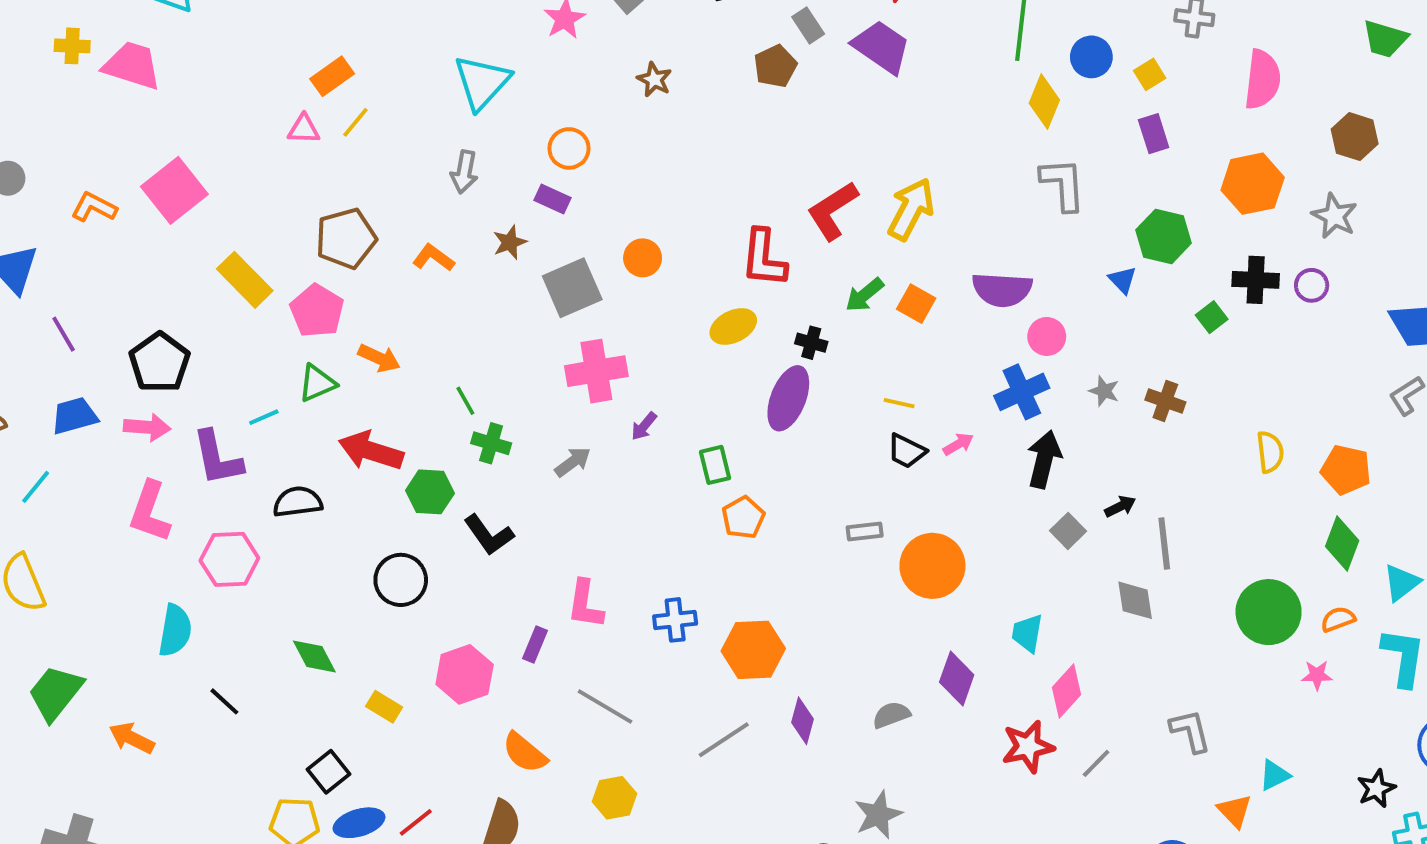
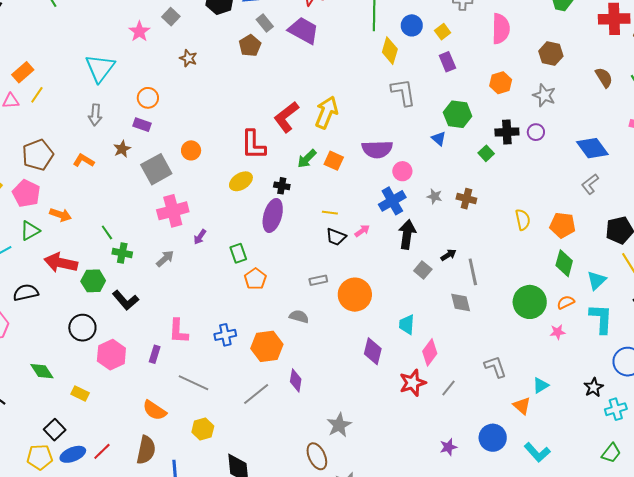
orange hexagon: (1253, 184) -> (501, 83), size x0.7
pink hexagon: (465, 674) -> (111, 355), moved
gray semicircle: (891, 715) -> (299, 317), moved, turned 42

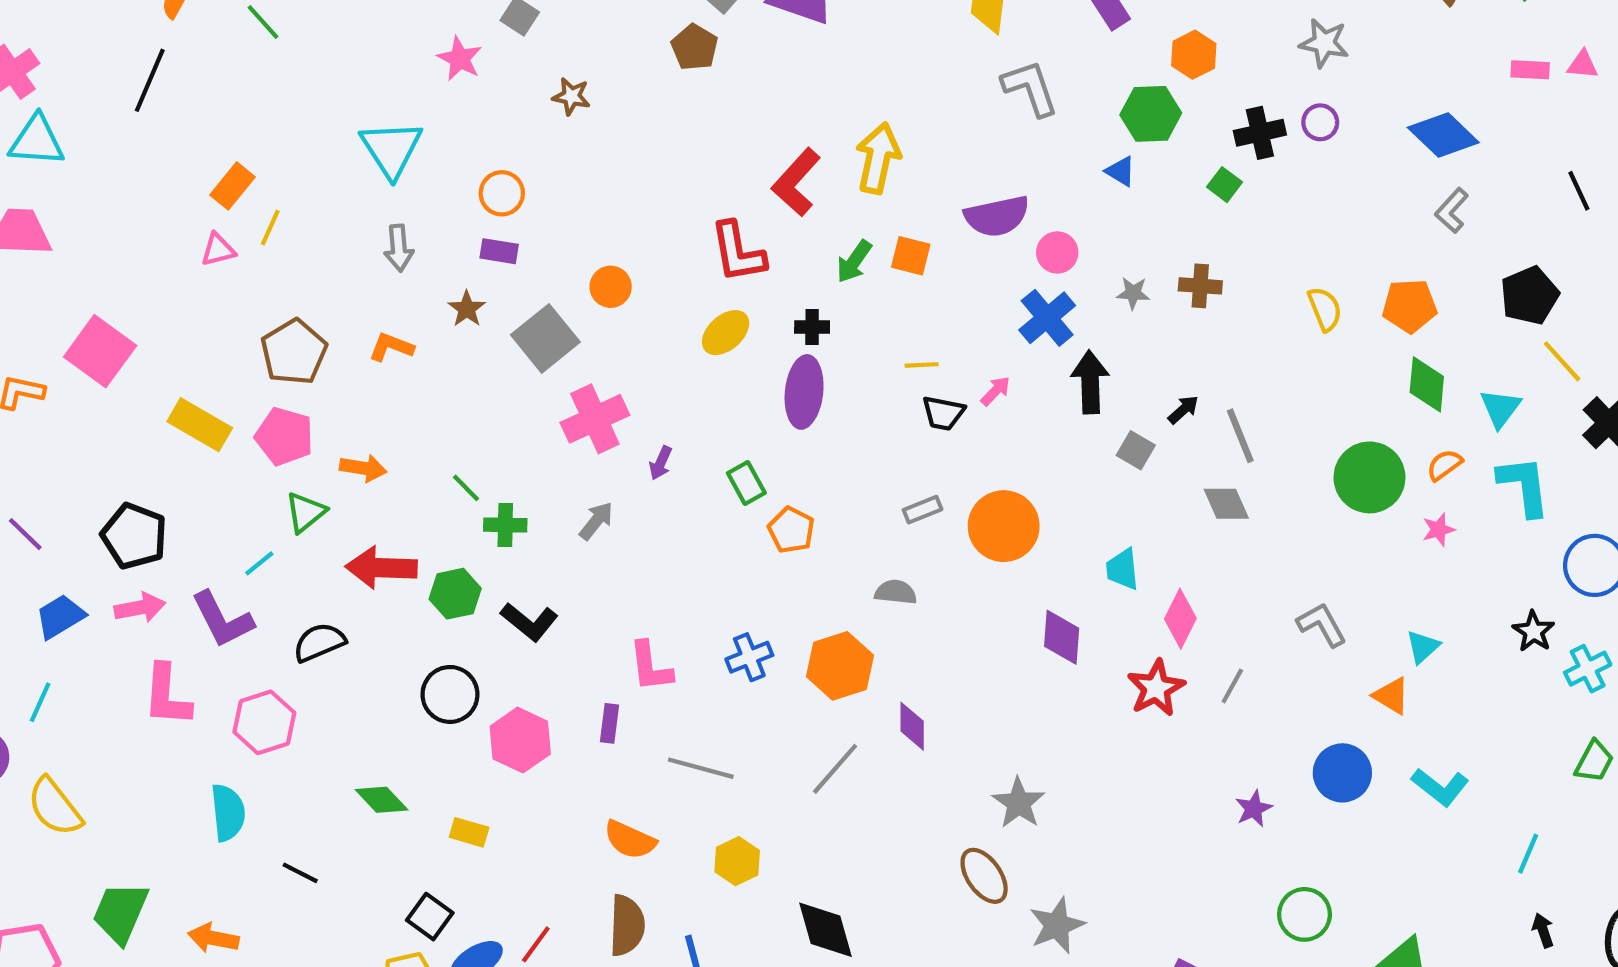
orange hexagon: (501, 83) -> (1194, 55), moved

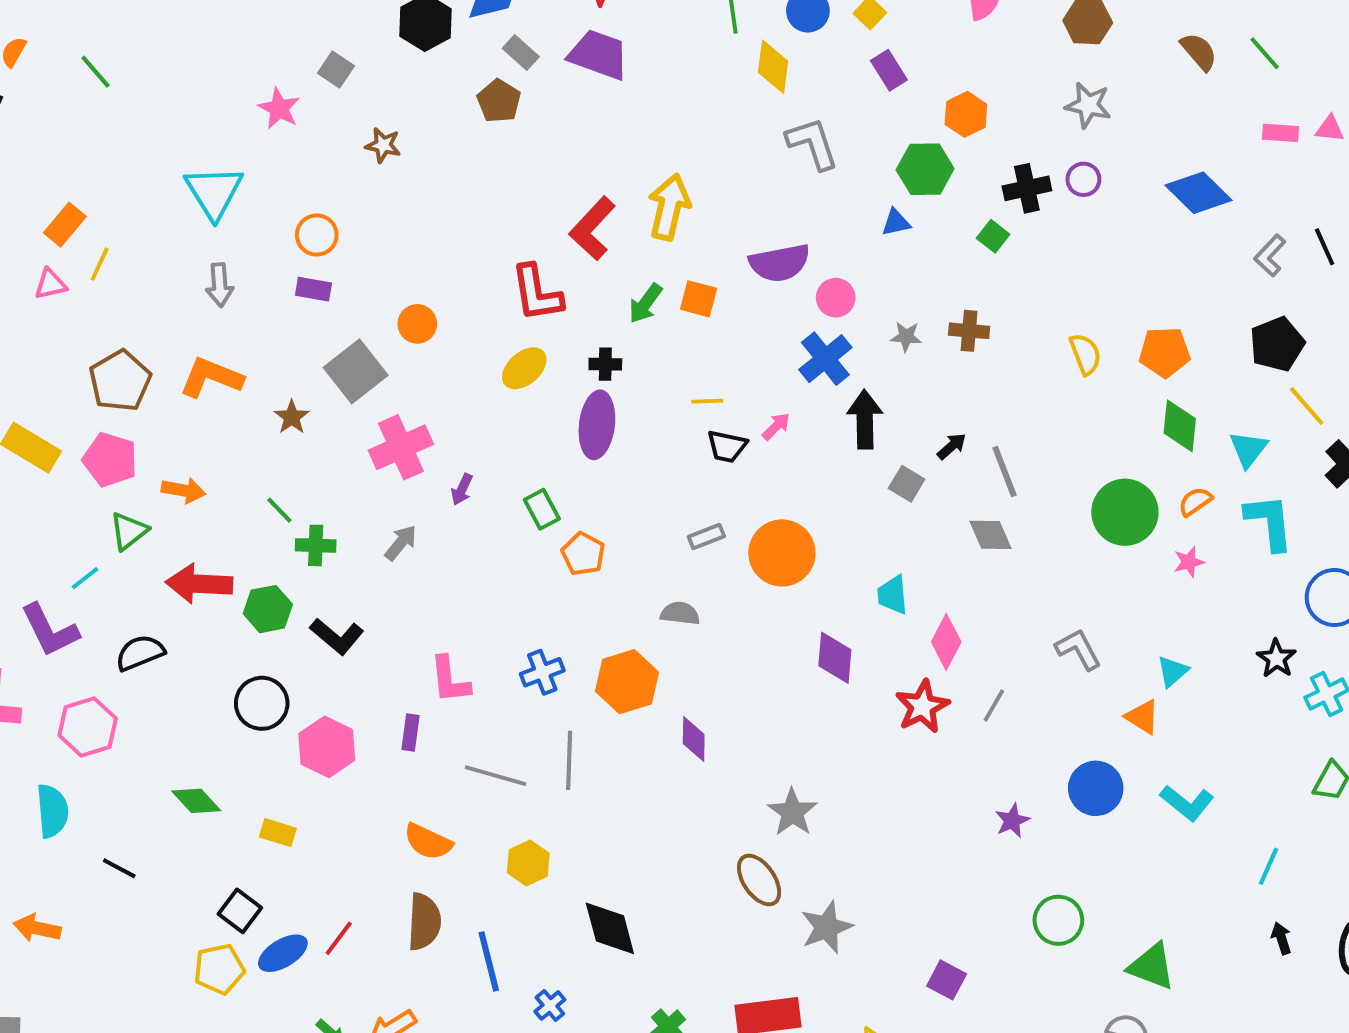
blue triangle: (1120, 171) -> (896, 223), turned -44
gray L-shape: (1452, 211) -> (1270, 256), moved
brown star: (467, 309) -> (292, 417), moved
orange L-shape: (391, 347) -> (211, 377), size x1.5
gray line: (835, 769) -> (569, 760), moved, turned -40

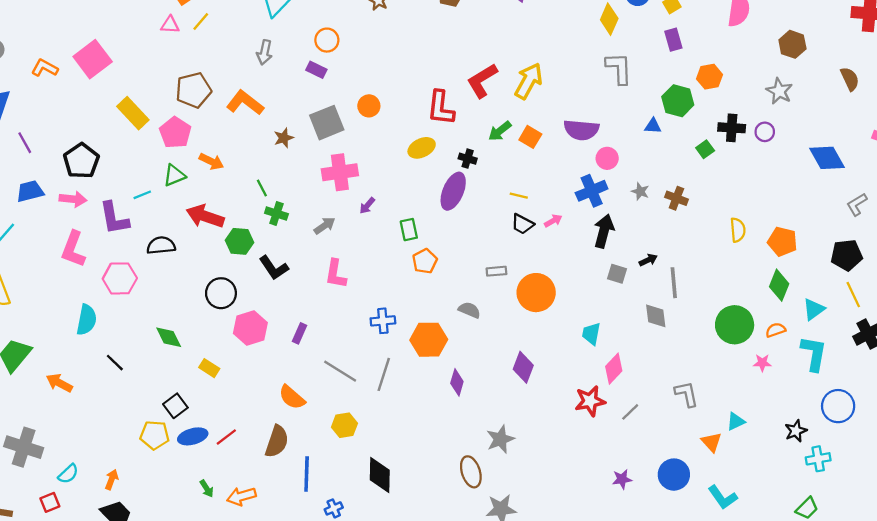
gray square: (907, 484) -> (617, 274), turned -30
purple diamond: (835, 658) -> (523, 367), moved
pink L-shape: (450, 680) -> (336, 274), moved

